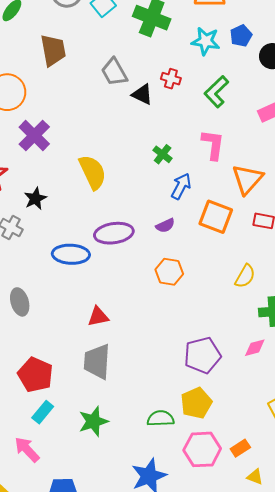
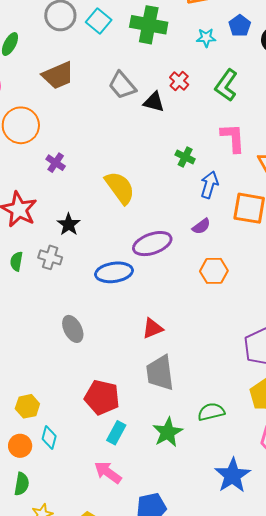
cyan star: (206, 41) -> (206, 38), size x0.7
brown trapezoid: (53, 50) -> (58, 75), turned 88
red cross: (171, 79) -> (179, 81), turned 36
purple cross: (34, 135) -> (56, 163), size x0.6
green semicircle: (161, 418) -> (211, 412), moved

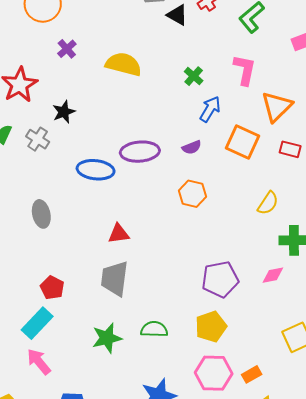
yellow semicircle: (120, 188) -> (123, 64), moved, turned -54
red pentagon: (102, 397) -> (52, 288), size x0.7
cyan rectangle: (116, 433) -> (37, 323), moved, size x1.4

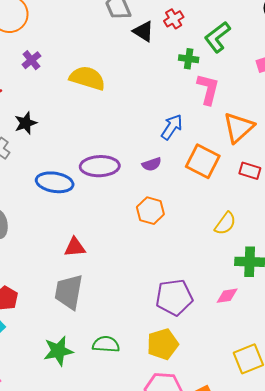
green cross: (194, 76) -> (189, 59), moved, turned -36

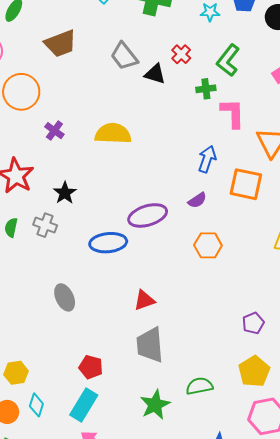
purple pentagon: (174, 297) -> (253, 323), size x0.6

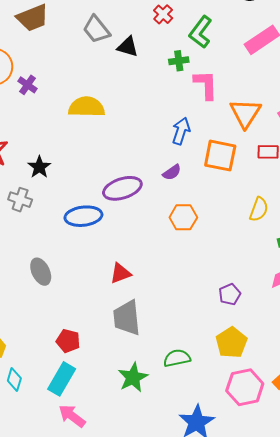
red cross: (181, 54) -> (163, 14), moved
purple cross: (54, 131) -> (28, 85), moved

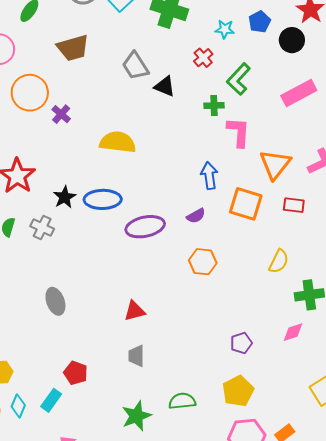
blue arrow: (181, 131) -> (209, 176), turned -32
blue ellipse: (83, 216) -> (103, 199), moved
gray trapezoid: (127, 318) -> (136, 356), size x0.6
cyan rectangle: (62, 379) -> (51, 400), moved, size x0.7

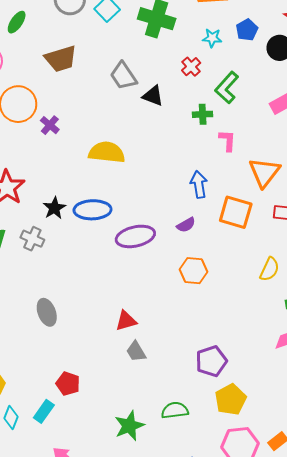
pink L-shape: (238, 132) -> (227, 141), size x0.7
purple pentagon: (241, 343) -> (211, 361), moved, size x1.4
gray trapezoid: (136, 356) -> (136, 352), moved, turned -30

